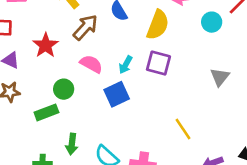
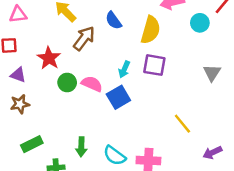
pink semicircle: (91, 64) -> (92, 84), moved
green circle: (64, 89) -> (67, 83), moved
green rectangle: (46, 112) -> (32, 144), moved

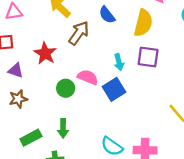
cyan arrow: (124, 69) -> (119, 62), turned -35
green circle: (67, 83) -> (66, 88), moved
green arrow: (81, 147) -> (63, 128), moved

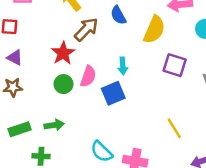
red star: (45, 53) -> (63, 53), moved
purple square: (148, 57) -> (175, 65), moved
pink semicircle: (88, 77) -> (88, 76), turned 78
green arrow: (63, 128) -> (54, 125), turned -108

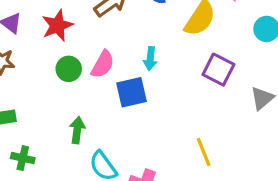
red star: (63, 53) -> (57, 25), moved
green arrow: (54, 125) -> (77, 130), moved, turned -84

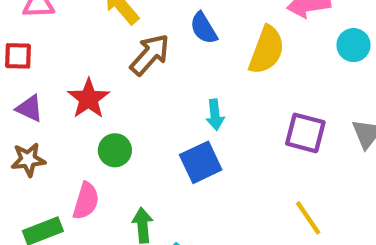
pink semicircle: (103, 64) -> (86, 201), moved
purple square: (218, 70) -> (305, 133), moved

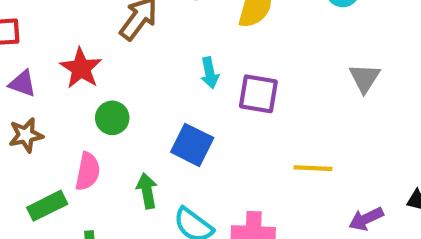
purple square: (305, 133) -> (258, 94), moved
blue square: (201, 162) -> (192, 145), moved, turned -33
yellow line: (308, 218) -> (313, 168), turned -48

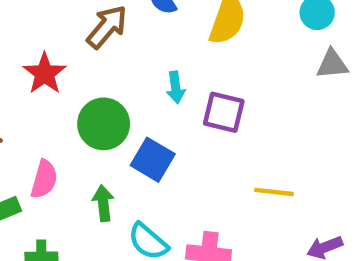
gray triangle: (365, 78) -> (332, 64), moved, turned 48
green circle: (112, 118) -> (104, 124), moved, size x1.5

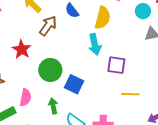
cyan arrow: (176, 87) -> (95, 44), moved, size x1.5
purple square: (224, 112) -> (116, 65), moved

